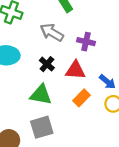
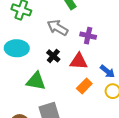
green triangle: (41, 95) -> (36, 81), moved

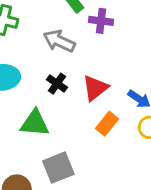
purple cross: (88, 36) -> (101, 21), moved
red triangle: (79, 61) -> (95, 88), turned -36

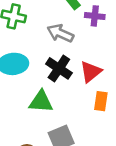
black cross: (57, 84) -> (59, 68), size x1.5
orange rectangle: (107, 124) -> (101, 101), turned -30

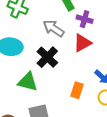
red triangle: (91, 72) -> (82, 43), moved

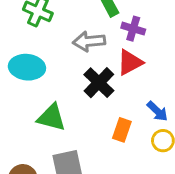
gray arrow: (54, 28) -> (89, 41), turned -40
black cross: (47, 57) -> (99, 83), moved

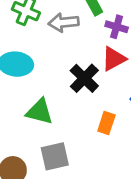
gray arrow: (89, 41) -> (64, 22), moved

